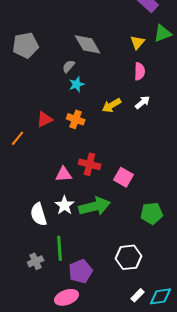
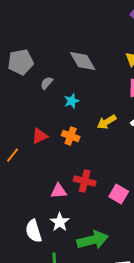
gray semicircle: (69, 66) -> (47, 83), moved
green arrow: (95, 206) -> (93, 240), moved

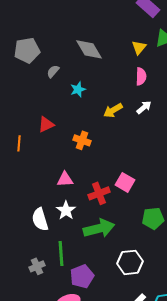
orange cross: (71, 136) -> (82, 140), moved
orange line: (13, 155) -> (19, 143), turned -35
red cross: (85, 181) -> (99, 193), moved, turned -35

